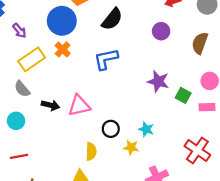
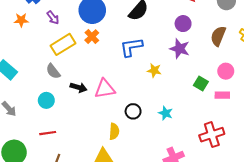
purple star: (158, 81) -> (180, 49), moved
yellow star: (131, 147) -> (154, 70), moved
red cross: (197, 150) -> (212, 135), turned 35

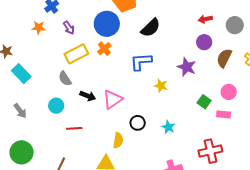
purple circle: (183, 24) -> (204, 42), moved
pink triangle: (105, 89) -> (113, 99), turned -30
red line: (48, 133) -> (74, 128), moved

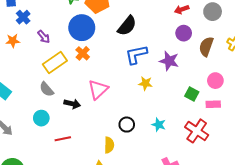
blue L-shape: (141, 62) -> (136, 55), moved
pink triangle: (113, 99) -> (98, 89), moved
red cross: (210, 151) -> (197, 131), moved, turned -35

